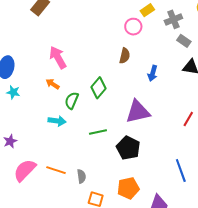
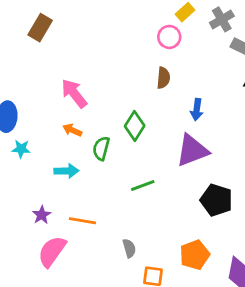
blue arrow: (153, 73) -> (197, 110), moved
cyan arrow: (57, 121) -> (66, 171), moved
purple star: (10, 141) -> (42, 215), moved
black pentagon: (128, 148) -> (216, 200), moved
orange line: (56, 170) -> (82, 221), moved

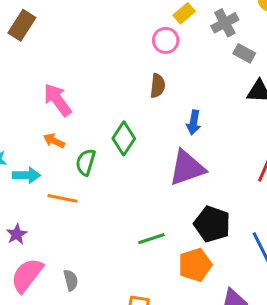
cyan arrow: (66, 171) -> (26, 175), moved
green line: (143, 185) -> (151, 239), moved
orange line: (82, 221) -> (63, 198), moved
gray semicircle: (129, 248) -> (71, 280), moved
orange pentagon: (195, 255) -> (195, 265), moved

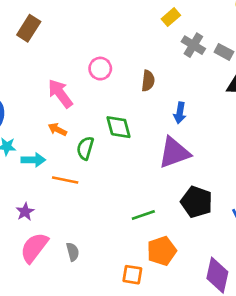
gray cross: (225, 23) -> (193, 45), moved, turned -30
pink circle: (166, 40) -> (100, 69), moved
green diamond: (124, 138) -> (119, 127), turned -48
orange pentagon: (195, 265) -> (162, 251), moved

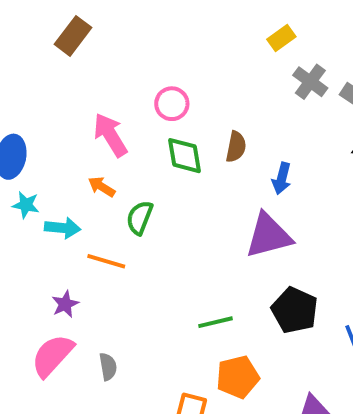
brown semicircle: (148, 81) -> (236, 147), moved
green diamond: (119, 127) -> (184, 156), moved
purple star: (25, 212) -> (65, 304), moved

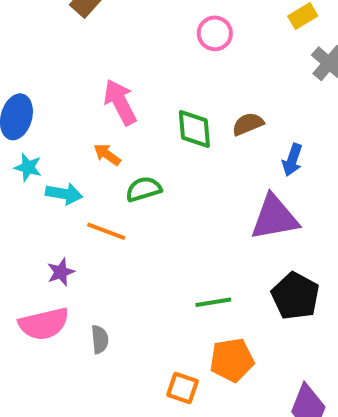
pink circle: (172, 104) -> (215, 33), moved
brown semicircle: (236, 147) -> (248, 124), turned -128
green semicircle: (140, 218) -> (144, 189), turned 48
pink semicircle: (53, 356) -> (44, 324), turned -150

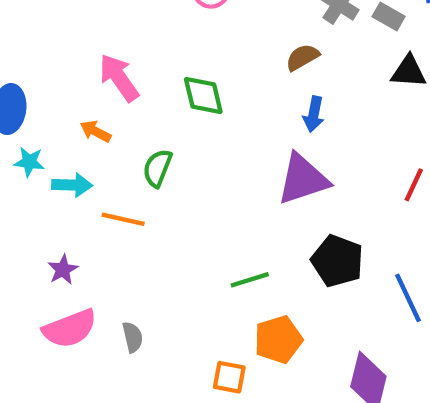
brown semicircle: (248, 124) -> (302, 57), moved
orange arrow: (107, 155) -> (95, 131), moved
green semicircle: (144, 189) -> (157, 168), turned -44
purple star: (61, 272) -> (63, 270), moved

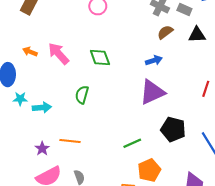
brown semicircle: (302, 57) -> (165, 32), moved
blue arrow: (314, 114) -> (154, 60), turned -112
orange arrow: (95, 131) -> (30, 52), moved
orange line: (123, 219) -> (70, 141), moved

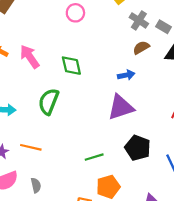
green semicircle: (82, 95) -> (49, 102), size x1.4

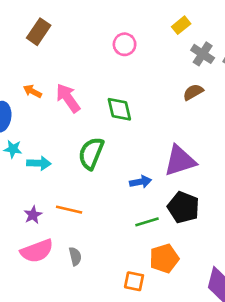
brown semicircle: (141, 48) -> (193, 92), moved
blue arrow: (126, 75) -> (141, 182), moved
black pentagon: (138, 148) -> (183, 207), moved

